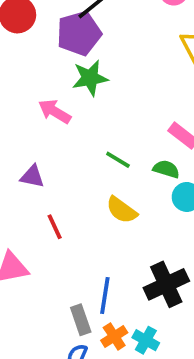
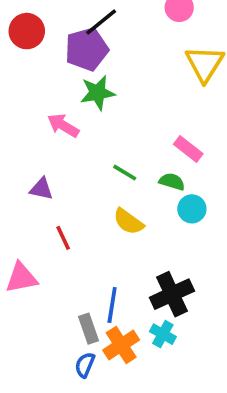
orange cross: (114, 336) -> (121, 345), size x1.4
cyan cross: (146, 340) -> (163, 334), moved

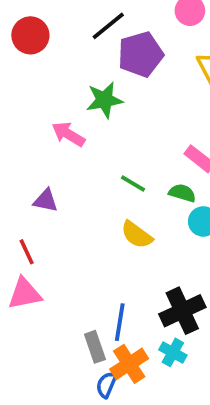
purple pentagon: (87, 49) -> (141, 54), moved
red line: (63, 238) -> (27, 252), moved
blue semicircle: (85, 365) -> (106, 385), moved

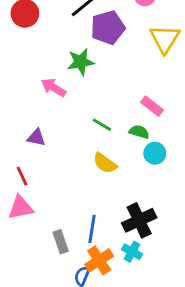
gray rectangle: (95, 347) -> (61, 242), moved

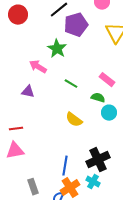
green star: (81, 62) -> (57, 49), turned -30
green line: (102, 125) -> (71, 84), moved
purple triangle: (36, 138) -> (28, 92), moved
red line: (22, 176) -> (16, 129), turned -72
gray rectangle: (61, 242) -> (33, 187), moved

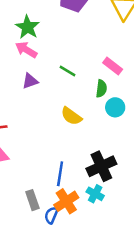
green star: (57, 49) -> (27, 27), moved
purple triangle: (28, 92) -> (30, 81), moved, turned -32
green semicircle: (98, 98) -> (101, 89), turned 80
gray rectangle: (33, 187) -> (32, 200), moved

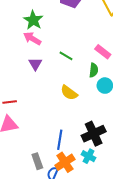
purple triangle: (30, 81) -> (35, 64), turned -40

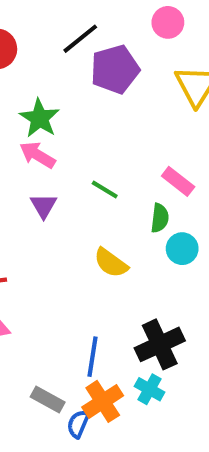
gray rectangle: (37, 161) -> (48, 399), turned -42

